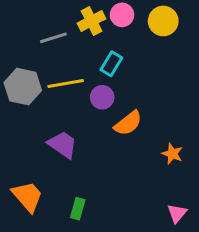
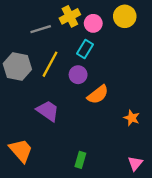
pink circle: (122, 15) -> (93, 23), moved
yellow line: (66, 84) -> (50, 64), turned -52
green rectangle: (78, 209) -> (80, 160), moved

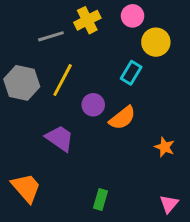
yellow circle: (125, 16) -> (156, 42), moved
pink circle: (93, 23) -> (133, 16), moved
cyan rectangle: (85, 49) -> (131, 73), moved
purple circle: (78, 75) -> (93, 105), moved

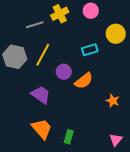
yellow circle: (156, 42) -> (116, 34), moved
cyan rectangle: (131, 73) -> (90, 50), turned 42
orange trapezoid: (26, 188) -> (42, 129), moved

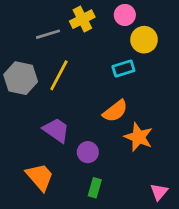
yellow circle: (116, 34) -> (144, 40), moved
purple circle: (64, 72) -> (88, 152), moved
orange star: (113, 101) -> (139, 137), moved, size x1.5
orange trapezoid: (42, 129) -> (40, 177), moved

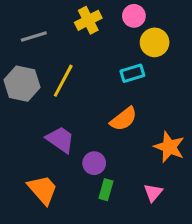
gray line: (48, 34) -> (34, 36), moved
orange star: (139, 137) -> (169, 147), moved
green rectangle: (95, 188) -> (106, 190), moved
pink triangle: (159, 192) -> (153, 193), moved

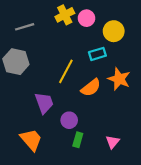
pink circle: (134, 16) -> (87, 18), moved
yellow line: (63, 81) -> (66, 71), moved
purple trapezoid: (60, 140) -> (44, 103), turned 35
orange star: (169, 147) -> (119, 79), moved

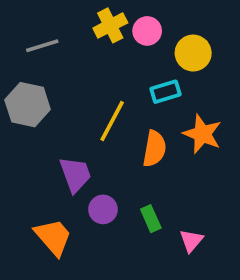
orange semicircle: (91, 88) -> (154, 149), turned -42
purple circle: (69, 120) -> (103, 209), moved
green rectangle: (78, 140) -> (151, 219), moved, turned -40

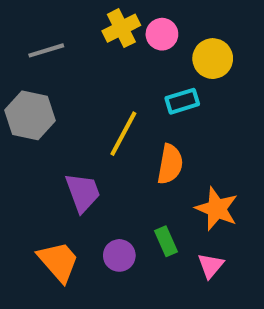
orange star: (202, 134) -> (217, 209), moved
purple circle: (103, 209) -> (119, 255), moved

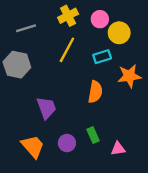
pink circle: (162, 34) -> (100, 19), moved
yellow line: (123, 134) -> (67, 50), moved
orange star: (217, 209) -> (129, 76), moved, turned -30
pink triangle: (211, 266) -> (118, 149), turned 42

